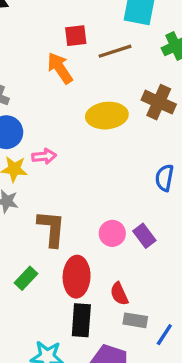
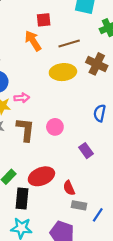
brown line: (115, 51) -> (69, 44), moved
brown L-shape: (51, 229) -> (25, 129), moved
pink circle: (112, 233) -> (55, 127), moved
red ellipse: (77, 277) -> (41, 176), turned 65
black rectangle: (81, 320) -> (22, 198), moved

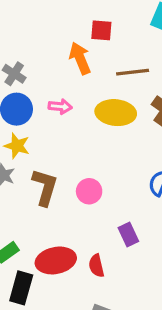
pink arrow: (22, 98) -> (60, 107), moved
red semicircle: (69, 188) -> (96, 266), moved

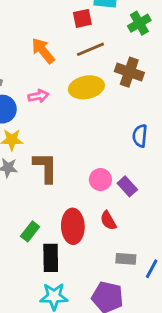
red square: (101, 30) -> (82, 18), moved
pink circle: (89, 191) -> (100, 180), moved
red ellipse: (56, 260) -> (73, 226), turned -64

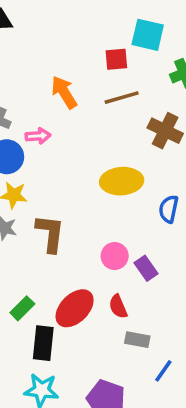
yellow ellipse: (86, 87) -> (122, 181), moved
pink arrow: (38, 96) -> (38, 136), moved
red ellipse: (73, 226) -> (75, 308), turned 40
gray rectangle: (126, 259) -> (137, 340), moved

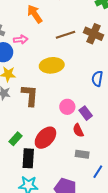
brown line: (122, 98) -> (66, 35), moved
yellow ellipse: (122, 181) -> (52, 65), moved
red semicircle: (118, 307) -> (78, 130), moved

